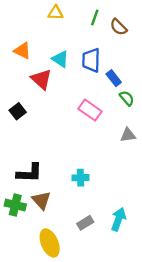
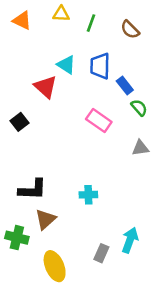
green line: (95, 17) -> (91, 23), moved
orange triangle: (22, 51) -> (22, 20), moved
brown triangle: (41, 200) -> (46, 219), turned 30
green cross: (15, 205) -> (17, 238), moved
gray rectangle: (85, 223) -> (101, 253), moved, turned -35

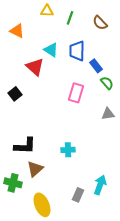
orange triangle: (22, 20) -> (17, 31), moved
pink rectangle: (99, 121) -> (76, 93), turned 72

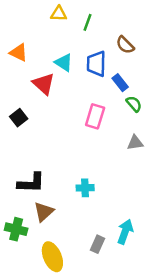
brown semicircle: (100, 23) -> (125, 45), moved
orange triangle: (17, 31) -> (19, 52), moved

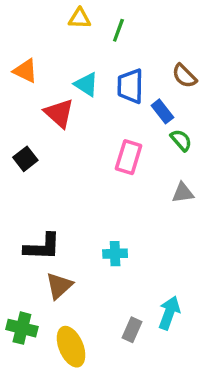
brown semicircle: (125, 45) -> (184, 76), moved
green cross: (16, 229) -> (22, 328), moved

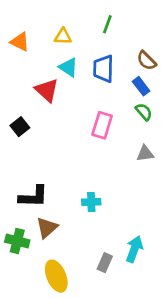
yellow triangle: (80, 18) -> (63, 36), moved
green line: (118, 30) -> (107, 24), moved
orange triangle: (25, 71) -> (20, 42), moved
blue rectangle: (162, 111) -> (141, 86), moved
green cross: (22, 328) -> (17, 241), moved

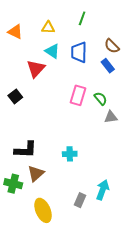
red triangle: (47, 90) -> (36, 69), turned 30
green semicircle: (144, 112) -> (101, 98), moved

